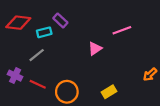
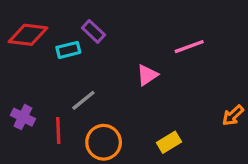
gray line: (37, 55) -> (83, 100), moved
red line: (38, 84) -> (58, 130), turned 63

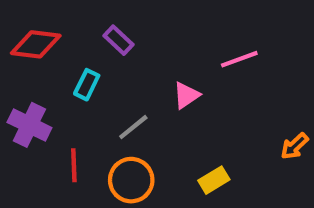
cyan rectangle: (68, 50) -> (87, 85), moved, turned -50
gray line: (83, 100) -> (133, 127), moved
purple cross: (23, 117) -> (29, 125), moved, size x1.4

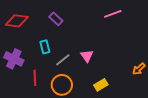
pink line: (239, 59) -> (113, 14), moved
cyan rectangle: (87, 85) -> (45, 47), moved, turned -40
pink triangle: (186, 95) -> (87, 56), moved, turned -32

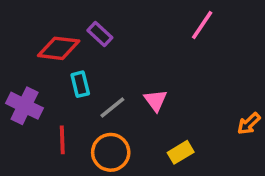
pink line: (113, 14) -> (202, 25), turned -36
red diamond: (17, 21) -> (59, 48), moved

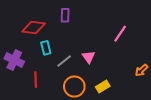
pink line: (202, 25) -> (120, 34), moved
purple rectangle: (100, 34) -> (65, 15), moved, turned 48
orange circle: (111, 152) -> (74, 87), moved

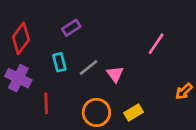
purple rectangle: (65, 15) -> (71, 28), moved, turned 56
red diamond: (34, 27) -> (21, 38), moved, turned -60
gray line: (64, 61) -> (89, 67), moved

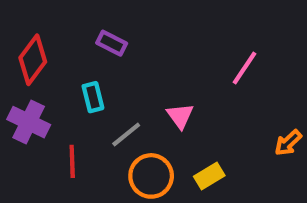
purple rectangle: (71, 28) -> (112, 43), turned 60
gray line: (89, 67) -> (126, 134), moved

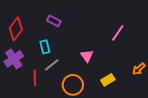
purple cross: (29, 122) -> (14, 59), turned 30
gray line: (126, 134) -> (52, 65), moved
yellow rectangle: (209, 176) -> (108, 80), moved

